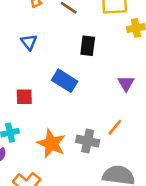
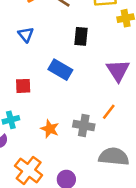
purple triangle: (126, 83) -> (118, 70), size x1.5
orange star: (51, 144) -> (50, 129), size x0.7

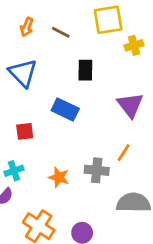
blue triangle: (26, 35) -> (23, 73), size x1.6

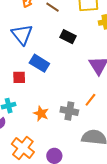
black rectangle: (85, 70) -> (68, 37), turned -70
blue rectangle: (65, 109) -> (39, 63), moved

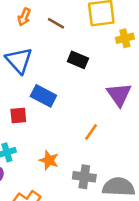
orange line: (90, 100) -> (91, 132), moved
gray cross: (69, 111) -> (84, 177), moved

